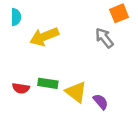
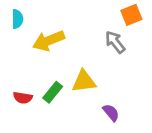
green rectangle: (48, 83) -> (53, 92), turned -60
yellow triangle: (76, 92) -> (84, 81), moved, turned -45

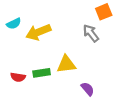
cyan semicircle: (17, 19) -> (14, 24), moved, turned 64
green rectangle: (53, 92) -> (42, 73), turned 42

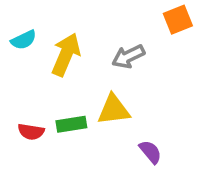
yellow arrow: (38, 32) -> (66, 55), turned 135
gray arrow: (91, 33) -> (128, 56), moved, turned -78

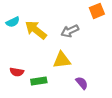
yellow arrow: (66, 55) -> (36, 30), turned -75
green rectangle: (71, 124) -> (39, 81), moved

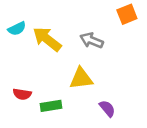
gray arrow: (70, 31) -> (92, 40), turned 48

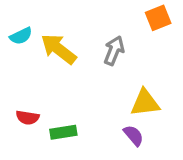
gray arrow: (92, 40) -> (114, 51), turned 90
yellow triangle: (81, 78) -> (145, 103), moved

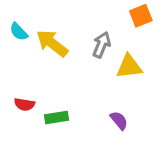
cyan semicircle: (21, 36) -> (19, 32), turned 72
yellow triangle: (145, 103) -> (129, 67), moved

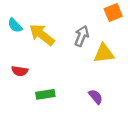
red semicircle: (25, 104) -> (20, 71), moved

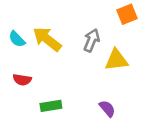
cyan semicircle: (15, 25) -> (17, 39), moved

